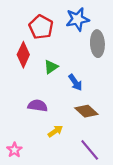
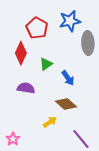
purple semicircle: (38, 106) -> (26, 88), moved
brown diamond: (86, 111) -> (66, 104), moved

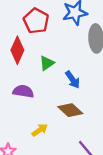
yellow arrow: (50, 122) -> (40, 130), moved

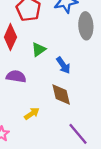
brown diamond: (70, 110) -> (61, 94), turned 35

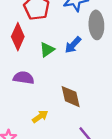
blue arrow: (63, 65) -> (73, 45), moved, turned 78

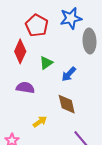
blue arrow: (73, 45) -> (69, 74), moved

